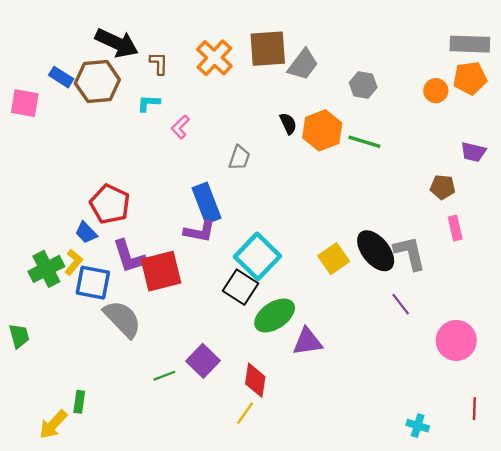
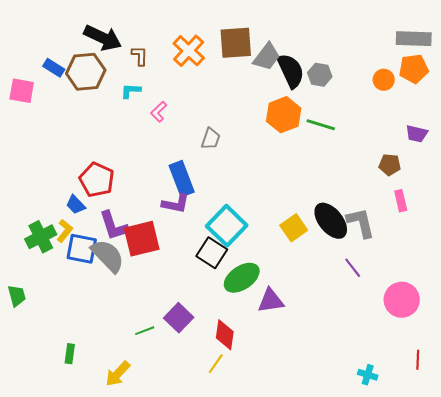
black semicircle: (288, 124) -> (291, 71), moved, size x1.8
gray semicircle: (122, 319) -> (108, 256), moved
yellow arrow: (53, 424) -> (118, 374), moved

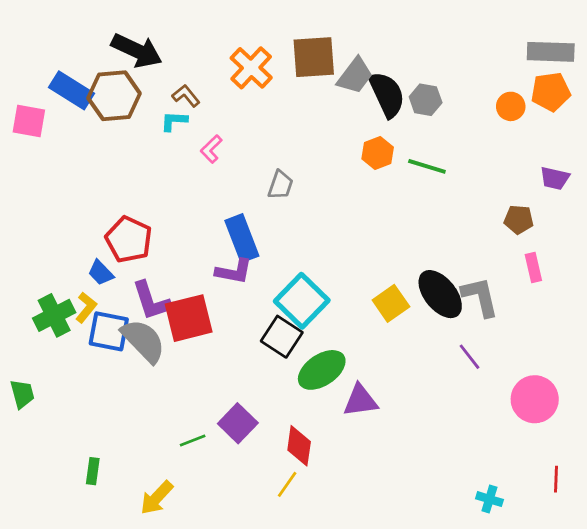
brown L-shape: (140, 56) -> (186, 96), moved, turned -40
blue rectangle: (54, 68) -> (71, 90), size x1.5
orange hexagon: (284, 115) -> (378, 153), size x0.7

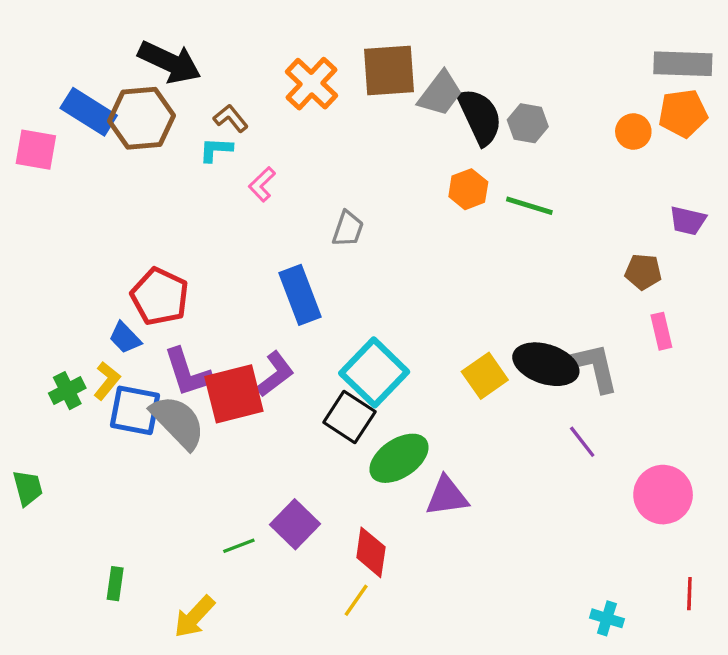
purple L-shape: (234, 271) -> (275, 374), moved, turned -48
black ellipse: (440, 294) -> (546, 364), turned -33
green cross: (54, 315) -> (67, 391), size x0.7

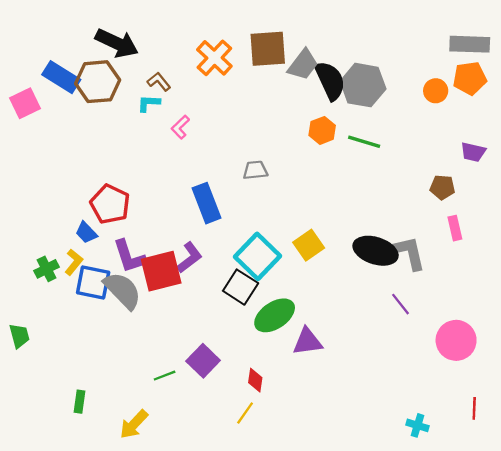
gray hexagon: (528, 123) -> (363, 85), size x1.6
pink square: (36, 150) -> (25, 103), turned -36
gray trapezoid: (348, 229) -> (255, 170), moved, turned -115
yellow square: (485, 376) -> (309, 245), moved
red diamond: (371, 552) -> (255, 380), size x0.7

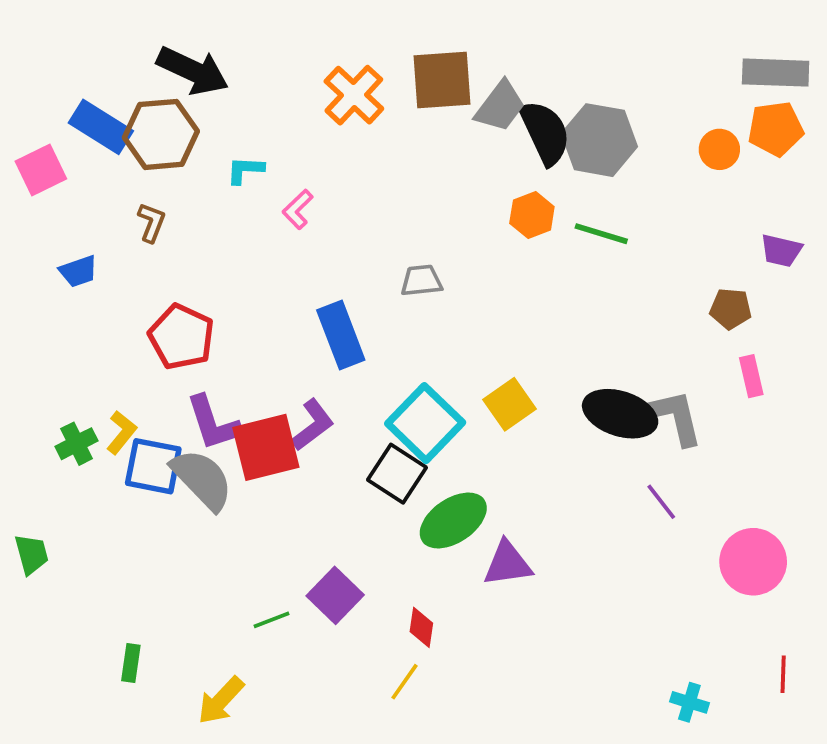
brown L-shape: (159, 82) -> (151, 222), moved, turned 60
blue trapezoid: (86, 233) -> (78, 271), moved, turned -65

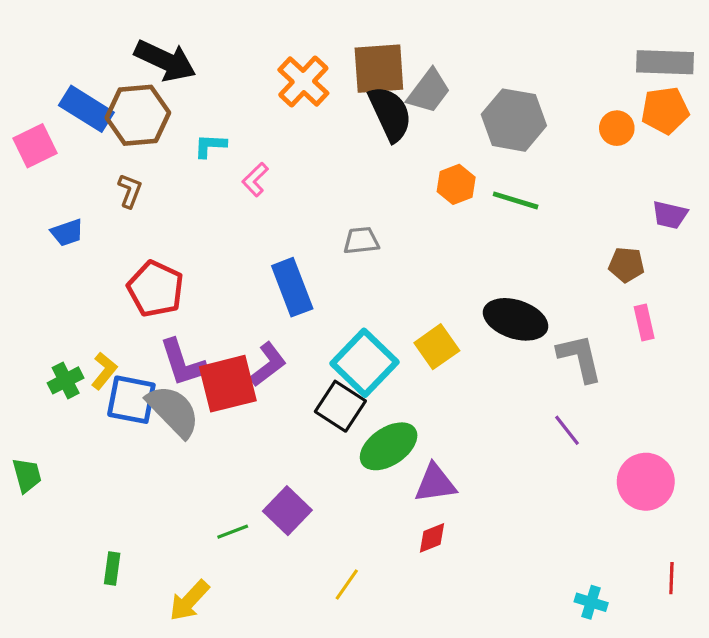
black semicircle: (545, 133) -> (390, 114), moved
black ellipse: (620, 414) -> (516, 319), moved
red diamond: (421, 627) -> (432, 538), moved, turned 60

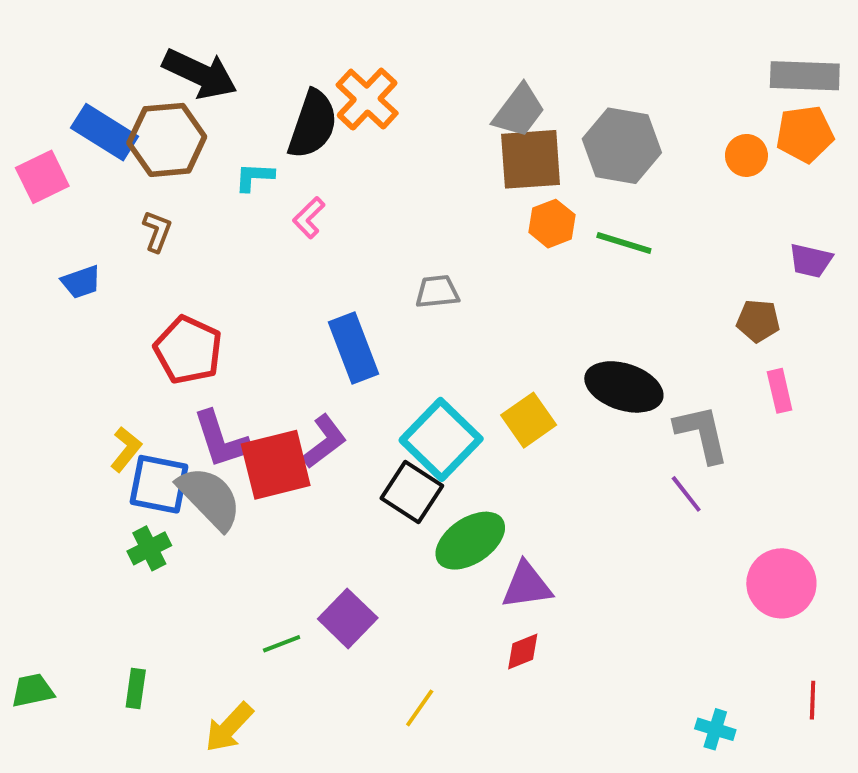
brown square: (379, 69) -> (531, 159), moved
black semicircle: (390, 114) -> (313, 124), moved, turned 44
green cross: (66, 380) -> (149, 548), moved
purple line: (567, 430) -> (686, 494), moved
green trapezoid: (27, 475) -> (33, 690), moved, turned -87

